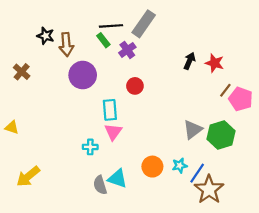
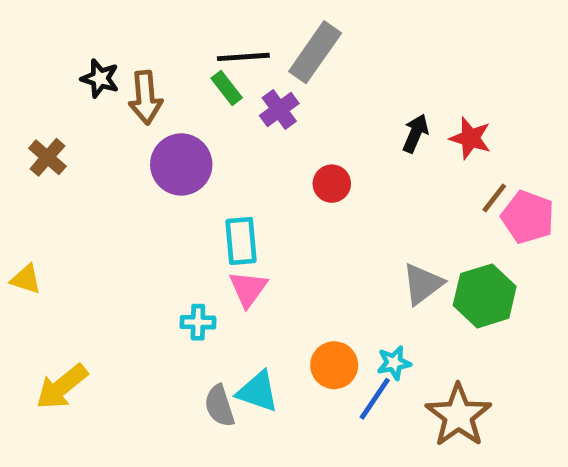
red circle: (135, 86) -> (332, 184), moved
blue line: (197, 173) -> (375, 399), moved

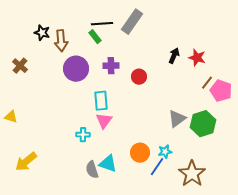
purple cross: (279, 110) -> (111, 66), moved, turned 35

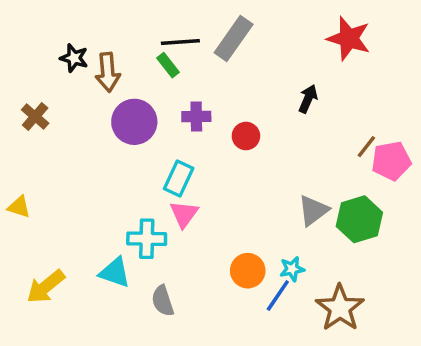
red star: (197, 58) -> (349, 39), moved, size x1.4
pink pentagon: (221, 91) -> (391, 161), turned -30
cyan rectangle: (101, 101) -> (179, 179), turned 30
cyan cross: (83, 135) -> (147, 239), size x1.5
cyan triangle: (108, 164) -> (115, 272), moved

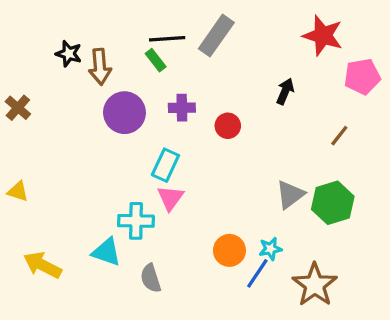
brown cross: (35, 117) -> (18, 108), moved
pink pentagon: (391, 161) -> (362, 77), moved
yellow arrow: (46, 287) -> (42, 265), turned 66

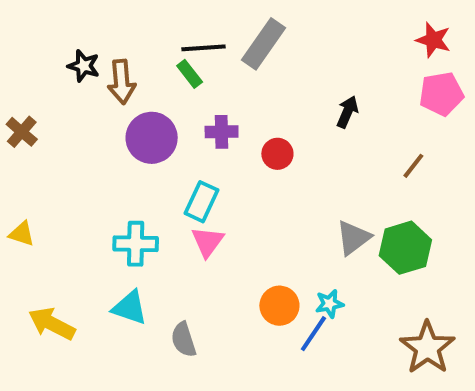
red star: (323, 36) -> (433, 40), moved, size x0.7
cyan cross: (136, 221) -> (136, 244), moved
brown star: (315, 285) -> (427, 348), moved

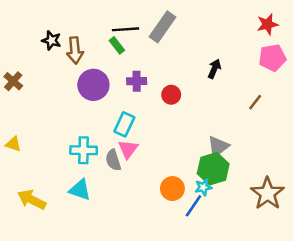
red star: (433, 40) -> (267, 24), turned -30
green hexagon: (405, 248) -> (213, 169), moved
gray semicircle: (184, 340) -> (113, 160), moved
brown star: (427, 348) -> (267, 193), moved

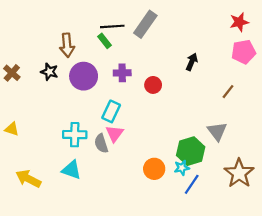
black star: (51, 40) -> (49, 72), moved
gray triangle: (218, 147) -> (217, 131), moved, turned -30
blue line: (193, 206) -> (192, 184), moved

